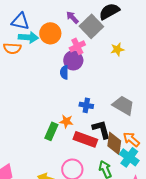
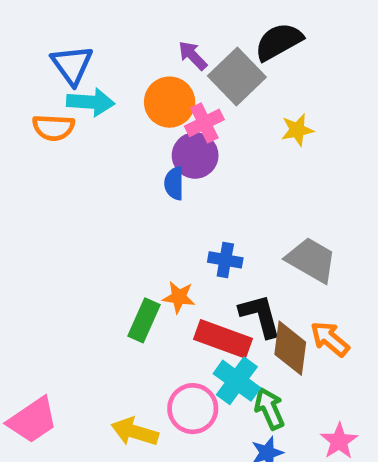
blue triangle: (20, 21) -> (72, 65), turned 42
orange circle: (50, 33) -> (170, 102), moved
cyan cross: (129, 157) -> (237, 381), moved

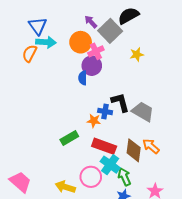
orange semicircle: (53, 128) -> (30, 53), turned 114
orange star: (179, 297) -> (94, 121), moved
black L-shape: (260, 316) -> (120, 102), moved
green rectangle: (144, 320) -> (69, 138), turned 36
pink trapezoid: (33, 420) -> (20, 182), turned -105

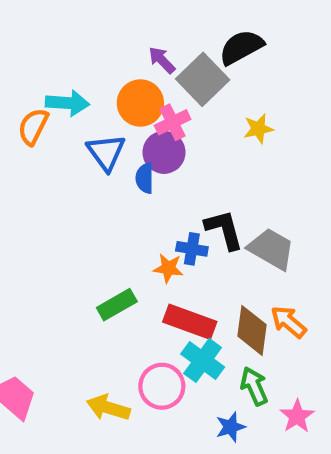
blue triangle: (38, 26) -> (106, 152), moved
green arrow: (124, 177) -> (254, 386), moved

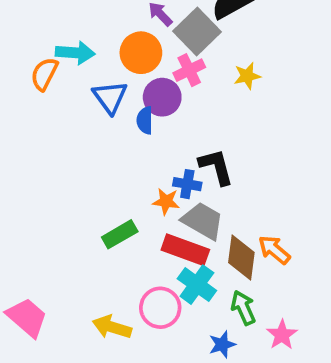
pink cross: (173, 122) -> (189, 70), moved
gray trapezoid: (271, 249) -> (203, 221), moved

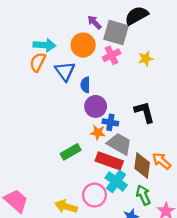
gray square: (197, 31) -> (116, 33), turned -30
orange semicircle: (44, 74) -> (38, 62), moved
purple circle: (162, 97) -> (96, 106), moved
black L-shape: (216, 167) -> (144, 112), moved

